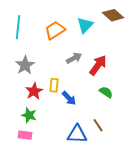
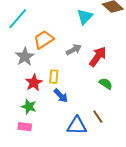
cyan line: (18, 27) -> (18, 19), turned 35
orange trapezoid: (55, 30) -> (44, 40), moved
blue arrow: (69, 98) -> (61, 96), moved

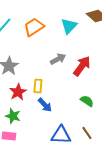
orange trapezoid: (44, 40) -> (34, 27), moved
green semicircle: (106, 84) -> (87, 101), moved
brown line: (98, 117) -> (87, 133), moved

